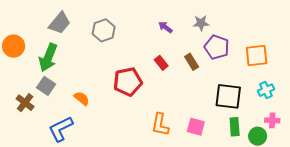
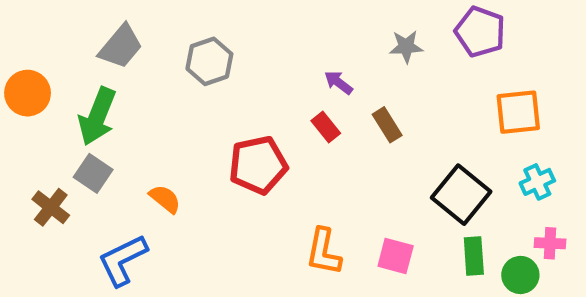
purple arrow: (165, 27) -> (338, 83), moved
purple pentagon: (217, 47) -> (480, 32), moved
black square: (228, 96) -> (461, 195), turned 32

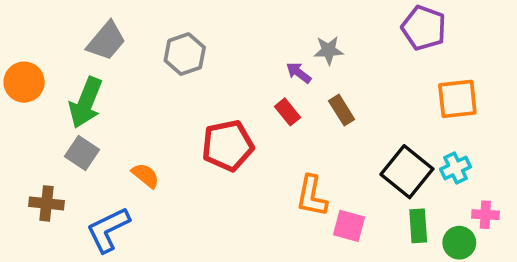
gray star: (406, 47) -> (329, 50), moved
cyan cross: (537, 182) -> (456, 168), moved
brown cross: (51, 207) -> (46, 203), moved, turned -32
orange L-shape: (324, 252) -> (312, 196), moved

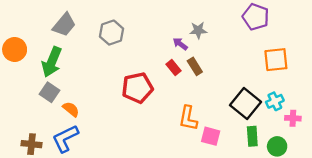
brown rectangle: (342, 110) -> (195, 66), moved
orange semicircle: (145, 175) -> (71, 109), moved
brown cross: (46, 203) -> (31, 144), moved
pink cross: (485, 215) -> (293, 118), moved

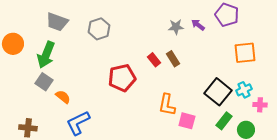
gray trapezoid: (64, 25) -> (57, 22), turned 70
purple arrow: (180, 44) -> (198, 25), moved
green rectangle: (252, 136) -> (224, 121), turned 42
blue L-shape: (65, 138) -> (78, 123), moved

